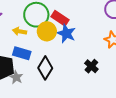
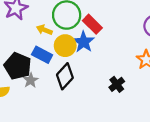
yellow circle: (47, 31) -> (65, 46), moved
blue star: (66, 34) -> (84, 42), moved

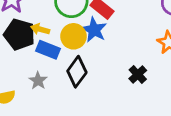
yellow arrow: (44, 30) -> (40, 29), moved
black pentagon: (18, 66) -> (19, 34), moved

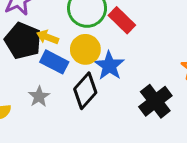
blue star: (94, 30) -> (109, 66), moved
black cross: (138, 75) -> (155, 101), size x1.5

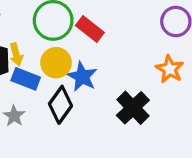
yellow arrow: (48, 37) -> (16, 54), turned -120

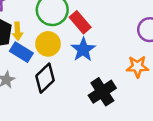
orange star: (170, 69) -> (137, 67), turned 30
blue star: (82, 77) -> (83, 50), moved

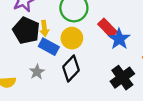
red rectangle: (80, 22) -> (108, 28), moved
blue star: (83, 50) -> (119, 39), moved

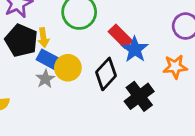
yellow circle: (72, 38) -> (68, 68), moved
black diamond: (71, 68) -> (106, 74), moved
gray star: (37, 72) -> (45, 79), moved

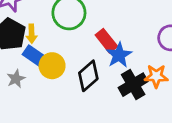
gray star: (45, 79) -> (16, 79), moved
black cross: (139, 96) -> (133, 85), moved

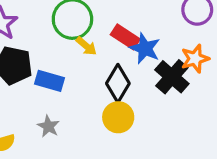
yellow arrow: (32, 34) -> (86, 46), moved, turned -30
yellow circle: (52, 66) -> (118, 117), moved
gray star: (16, 79) -> (48, 126), moved

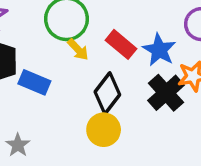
blue star: (145, 48) -> (159, 50), moved
gray star: (48, 126) -> (18, 145), moved

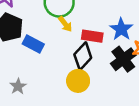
red rectangle: (121, 44) -> (92, 36), moved, turned -36

